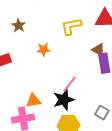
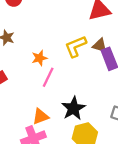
yellow L-shape: (71, 26) -> (76, 46), moved
pink line: (69, 84) -> (48, 77), moved

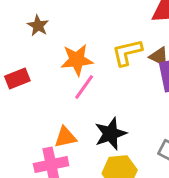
orange star: (39, 58) -> (77, 60), size x1.5

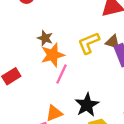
brown star: (38, 26) -> (45, 38), moved

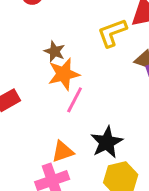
yellow L-shape: (89, 43) -> (112, 33), moved

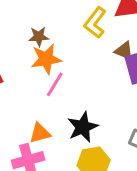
yellow L-shape: (112, 33) -> (95, 23), turned -36
brown star: (55, 51) -> (39, 37), turned -30

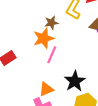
brown star: (39, 37) -> (51, 23), moved

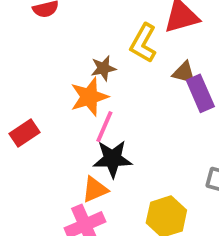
black star: (75, 81) -> (112, 159), moved, turned 30

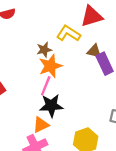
yellow L-shape: (143, 43) -> (68, 33), turned 95
orange star: (89, 97) -> (50, 66), moved

